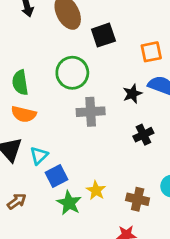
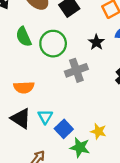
green semicircle: (20, 83) -> (24, 37), moved
black star: (132, 94) -> (96, 42), moved

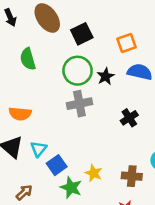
green circle: (53, 44) -> (78, 71), moved

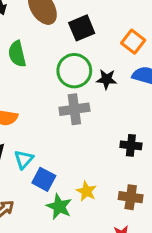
orange square: (126, 43) -> (133, 42), turned -36
black star: (106, 76) -> (107, 79), turned 30
black cross: (129, 118) -> (131, 145), moved, turned 36
blue square: (57, 165) -> (44, 179), turned -30

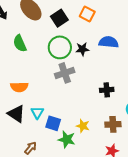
orange square: (133, 42) -> (87, 14), moved

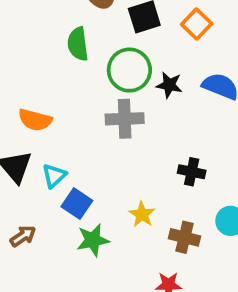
green semicircle: (20, 43) -> (78, 44), moved
yellow star: (83, 126) -> (142, 214), moved
green star: (67, 139) -> (93, 240), turned 30

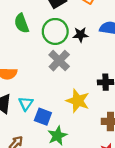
gray cross: (125, 119) -> (59, 61), turned -30
yellow star: (142, 214) -> (78, 101), moved, size x1.5

